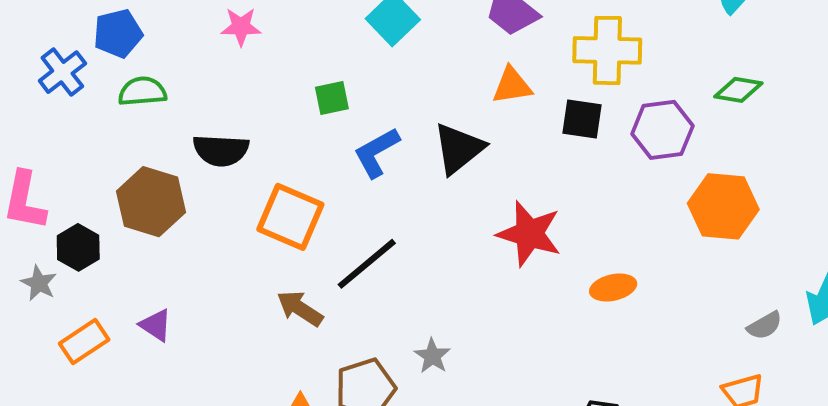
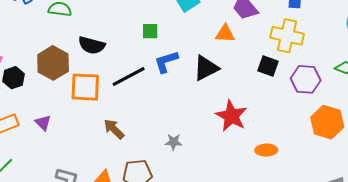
orange triangle: (512, 85) -> (225, 34), moved
orange square: (290, 217) -> (85, 87), moved, turned -32
black line: (367, 264) -> (129, 76), moved
gray star: (432, 356) -> (173, 142), moved, turned 30

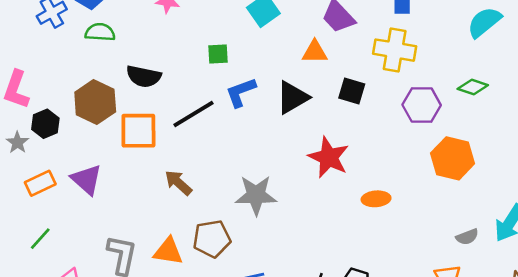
black square: (268, 66) -> (352, 91), moved
purple triangle: (43, 123) -> (87, 180), size x1.5
gray star: (173, 142) -> (256, 195), size x1.8

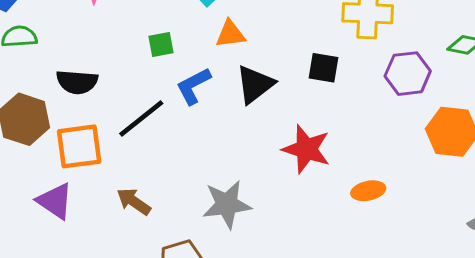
orange triangle: (315, 52) -> (230, 34), moved
purple triangle: (87, 180) -> (55, 201), moved

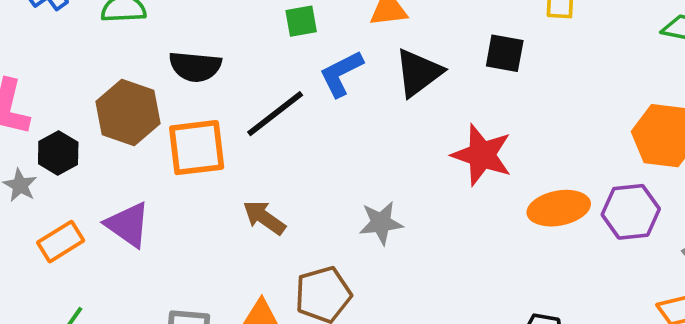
purple hexagon: (408, 74) -> (631, 212), moved
orange ellipse: (368, 191) -> (559, 208), size x1.4
purple triangle: (55, 201) -> (128, 225), moved
gray star: (227, 204) -> (381, 223), size x0.7

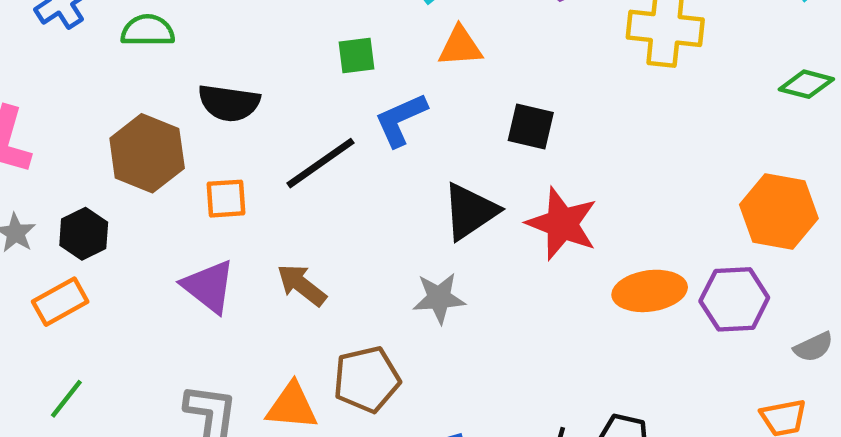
black square: (505, 53) -> (531, 126), moved
black triangle: (418, 73) -> (470, 211), moved
orange square: (197, 148) -> (226, 199), size x0.6
black hexagon: (58, 153) -> (84, 234), moved
purple triangle: (128, 225) -> (209, 286), moved

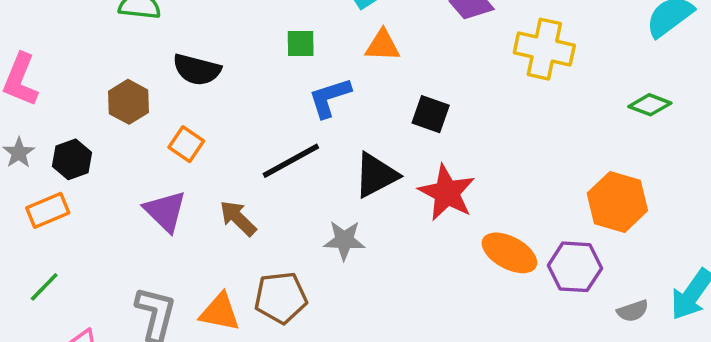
brown hexagon: (147, 153) -> (128, 102), size x0.7
black line: (321, 163) -> (291, 161), moved
orange square: (226, 199) -> (186, 144), turned 32
orange ellipse: (650, 291) -> (509, 253), turned 30

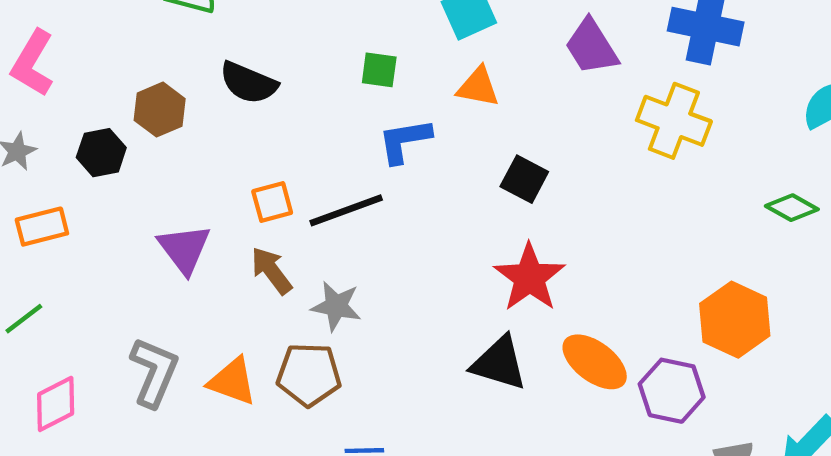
orange square: (186, 144) -> (272, 202), moved, turned 32
black hexagon: (72, 159) -> (101, 153), moved
black triangle: (376, 175) -> (499, 363), moved, turned 36
gray star: (344, 240) -> (336, 306), moved

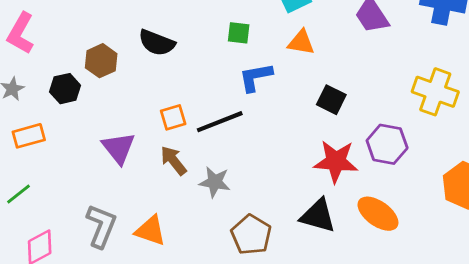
yellow cross: (674, 121) -> (435, 92), moved
red star: (529, 277) -> (336, 161), turned -30
brown pentagon: (309, 375) -> (251, 235), moved, turned 30
purple hexagon: (672, 391) -> (387, 144), moved

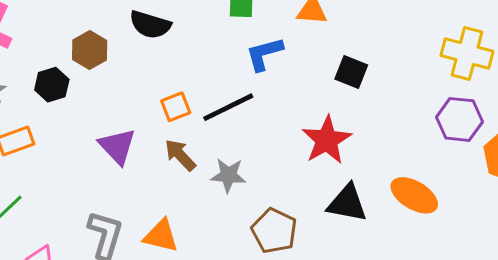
purple hexagon: (387, 144) -> (459, 119), moved
red star: (336, 161) -> (327, 140), moved, turned -30

